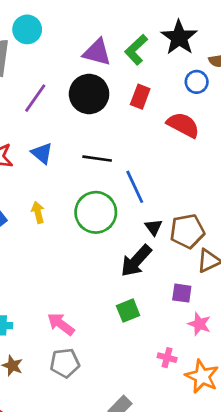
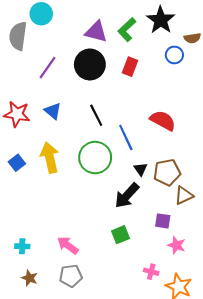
red semicircle: (183, 125) -> (163, 121), moved
black line: (97, 159) -> (96, 115), turned 55
yellow arrow: (38, 212) -> (50, 158), size x1.8

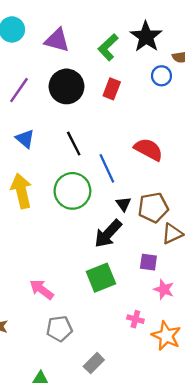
purple triangle: (96, 32) -> (57, 40), moved
green square: (120, 235) -> (101, 278), size x1.4
gray pentagon: (71, 276) -> (59, 329), moved

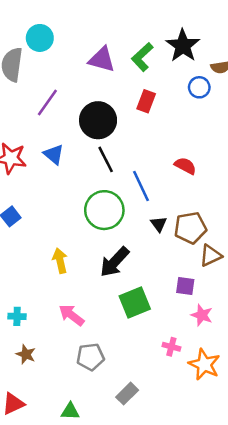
purple triangle: (57, 40) -> (102, 59), moved
black circle: (67, 86) -> (98, 120), moved
red semicircle: (148, 149) -> (185, 166), size x0.7
yellow arrow: (21, 191) -> (60, 261), moved, size x0.7
black arrow: (108, 234) -> (114, 262), moved

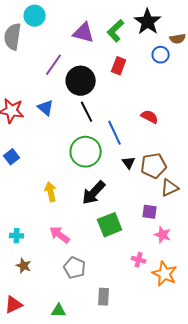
purple line: (47, 103) -> (54, 65), moved
gray pentagon: (90, 357) -> (75, 268), turned 30
gray rectangle: (127, 394) -> (104, 297), turned -42

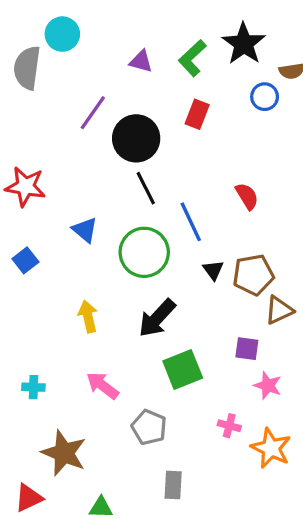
purple triangle: (84, 33) -> (141, 61), size x0.7
blue triangle: (46, 108) -> (85, 230), moved
red semicircle: (150, 117) -> (247, 196), turned 30
brown star: (24, 266) -> (64, 453), moved, size x1.8
gray pentagon: (75, 268) -> (149, 427), moved

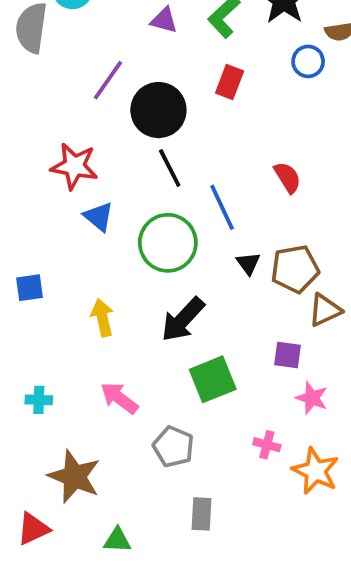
red star: (25, 187) -> (74, 166), moved
blue square: (25, 260) -> (29, 288), moved, turned 30

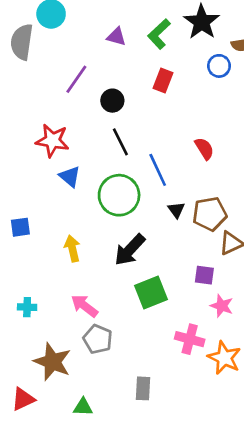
black circle: (158, 110) -> (112, 101), size x0.6
pink cross: (267, 445) -> (190, 339), size x1.5
gray pentagon: (173, 447) -> (98, 339), moved

